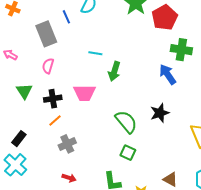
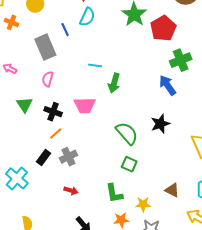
green cross: (181, 50) -> (181, 60), turned -30
black cross: (53, 99) -> (53, 112), turned 30
black rectangle: (19, 139) -> (43, 157), moved

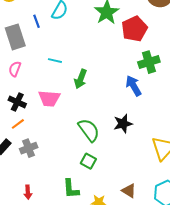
cyan line: (95, 65) -> (55, 61), moved
red arrow: (71, 191) -> (28, 192), moved, turned 64

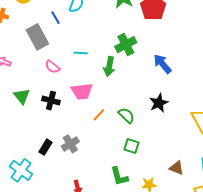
green cross: (149, 62) -> (126, 45), moved
pink semicircle: (15, 69) -> (52, 67), moved, turned -63
orange line: (18, 124) -> (99, 115), moved
green semicircle: (89, 130) -> (126, 115), size x0.7

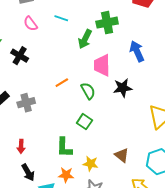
pink trapezoid: (82, 91) -> (102, 65), moved, turned 80

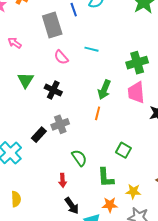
green cross: (107, 23) -> (137, 63), moved
green arrow: (85, 39) -> (104, 90), moved
orange line: (62, 83) -> (98, 113), turned -40
green semicircle: (88, 91) -> (79, 158), moved
gray cross: (26, 103) -> (60, 124), moved

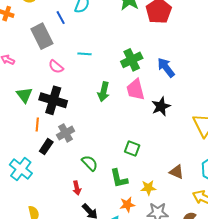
black cross: (53, 90) -> (53, 100), size x1.5
orange line: (98, 113) -> (37, 125), moved

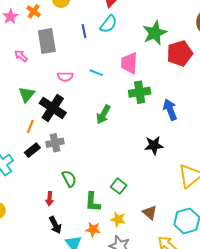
gray rectangle: (42, 36) -> (47, 41), moved
pink semicircle: (56, 67) -> (65, 77), turned -56
pink trapezoid: (136, 90) -> (129, 63), moved
green square: (132, 149) -> (119, 186), moved

